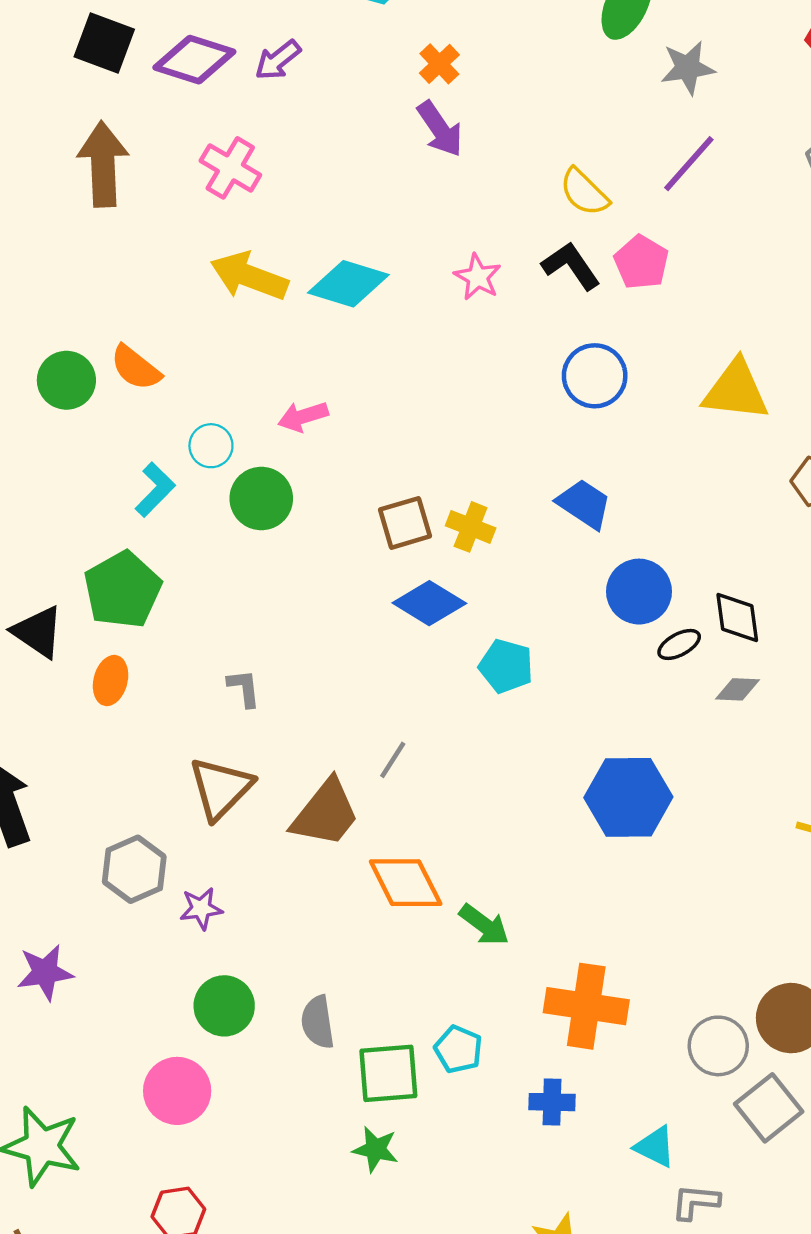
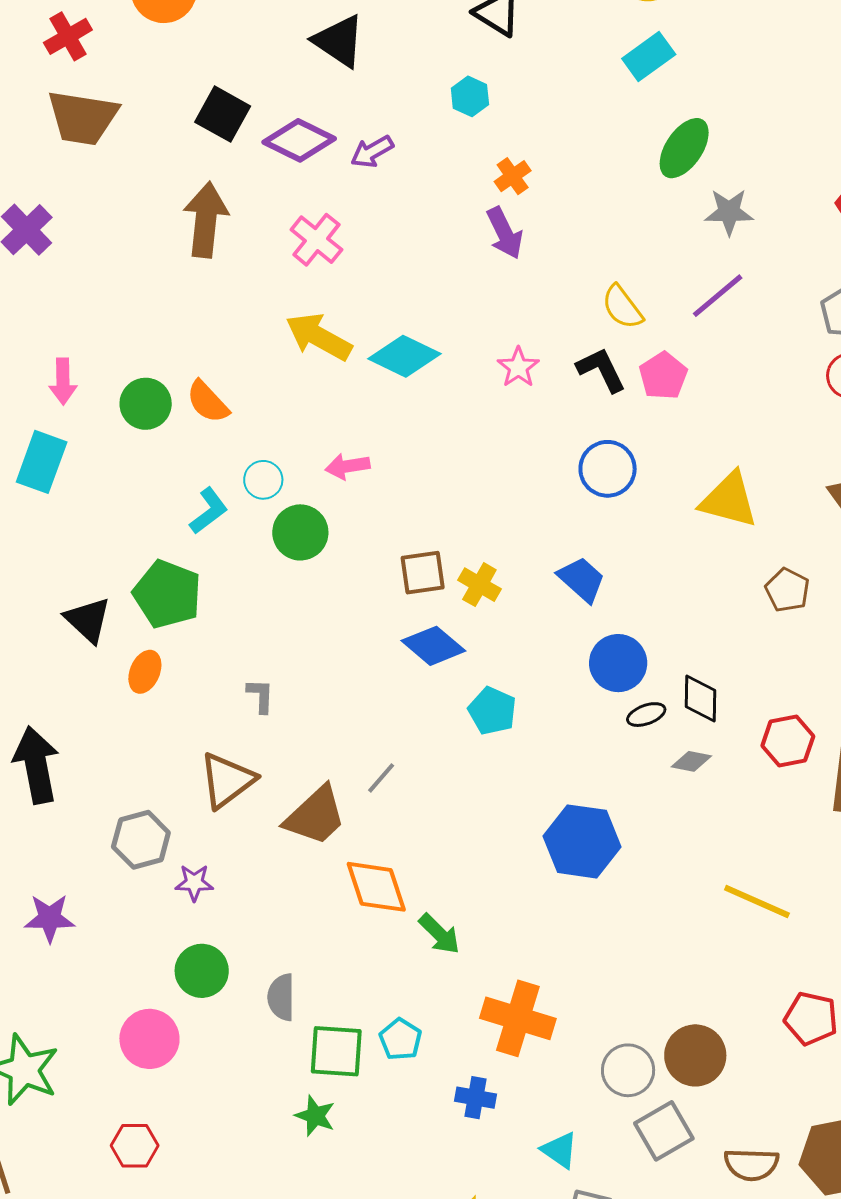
green pentagon: (123, 590) -> (167, 594), turned -30

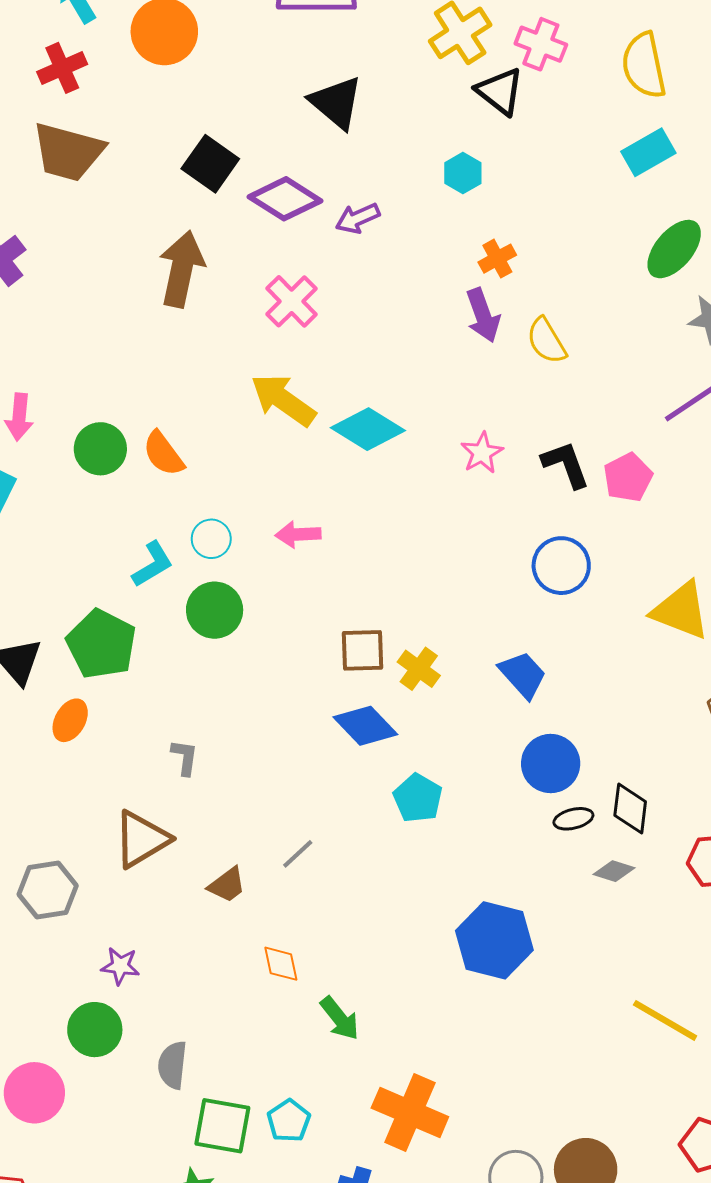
yellow semicircle: (622, 307) -> (546, 341), moved
green circle: (300, 532) -> (215, 610), moved
brown trapezoid: (315, 816) -> (227, 885), size x0.6
purple star: (194, 883) -> (120, 966), moved
orange diamond: (376, 887) -> (281, 964), size x0.6

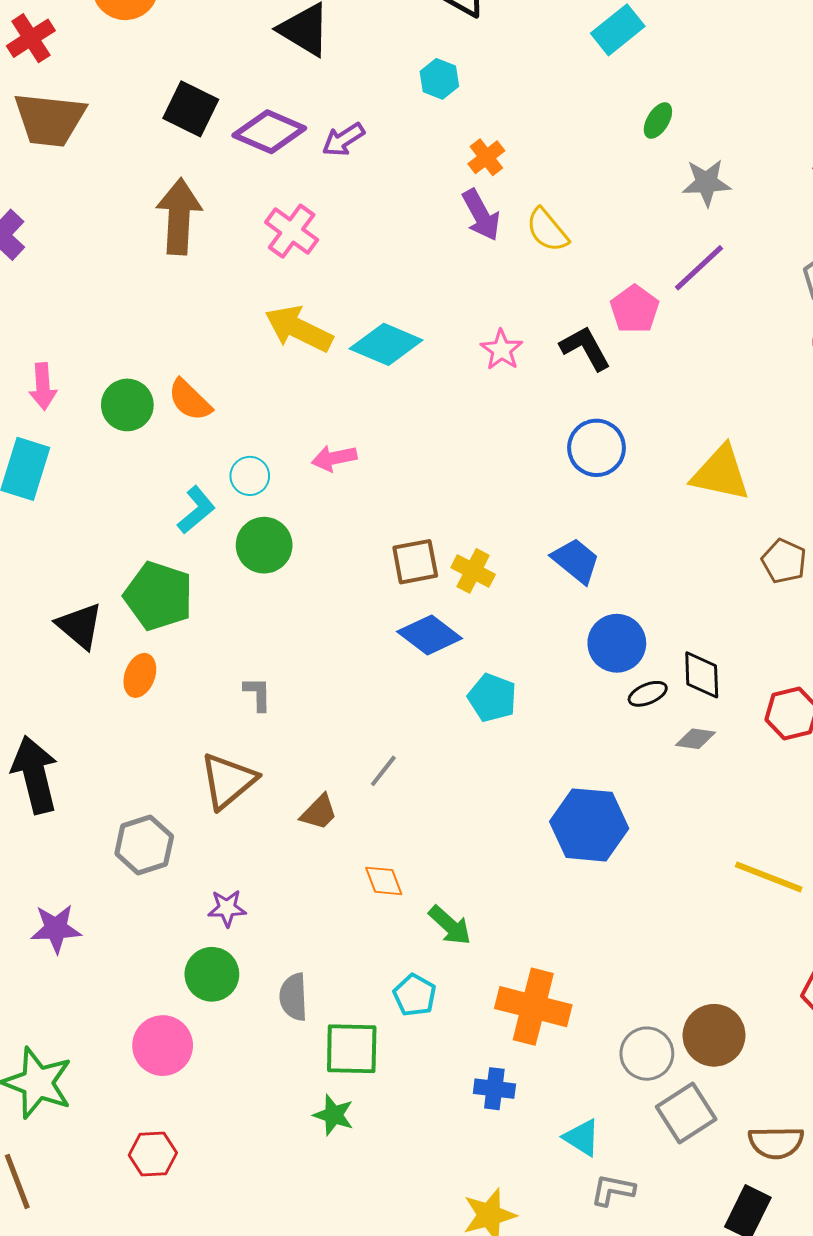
green ellipse: (674, 249) -> (658, 121), size x0.6
pink pentagon: (628, 477) -> (635, 309), moved
cyan pentagon: (289, 1121) -> (415, 995), moved

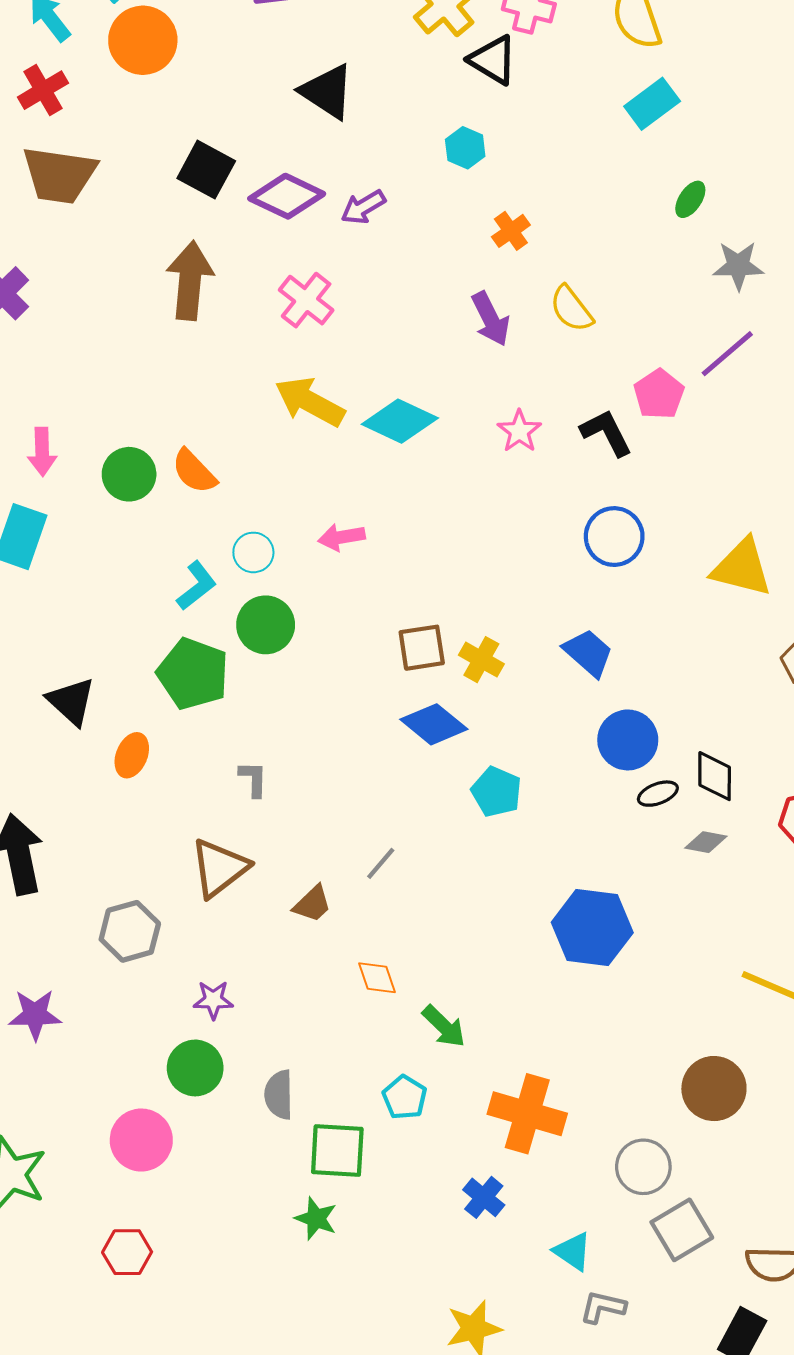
purple arrow: (481, 215) -> (491, 319), moved
green pentagon: (159, 596) -> (193, 674), moved
brown circle: (714, 1035) -> (714, 1089), moved
blue cross: (494, 1089) -> (484, 1197), turned 30

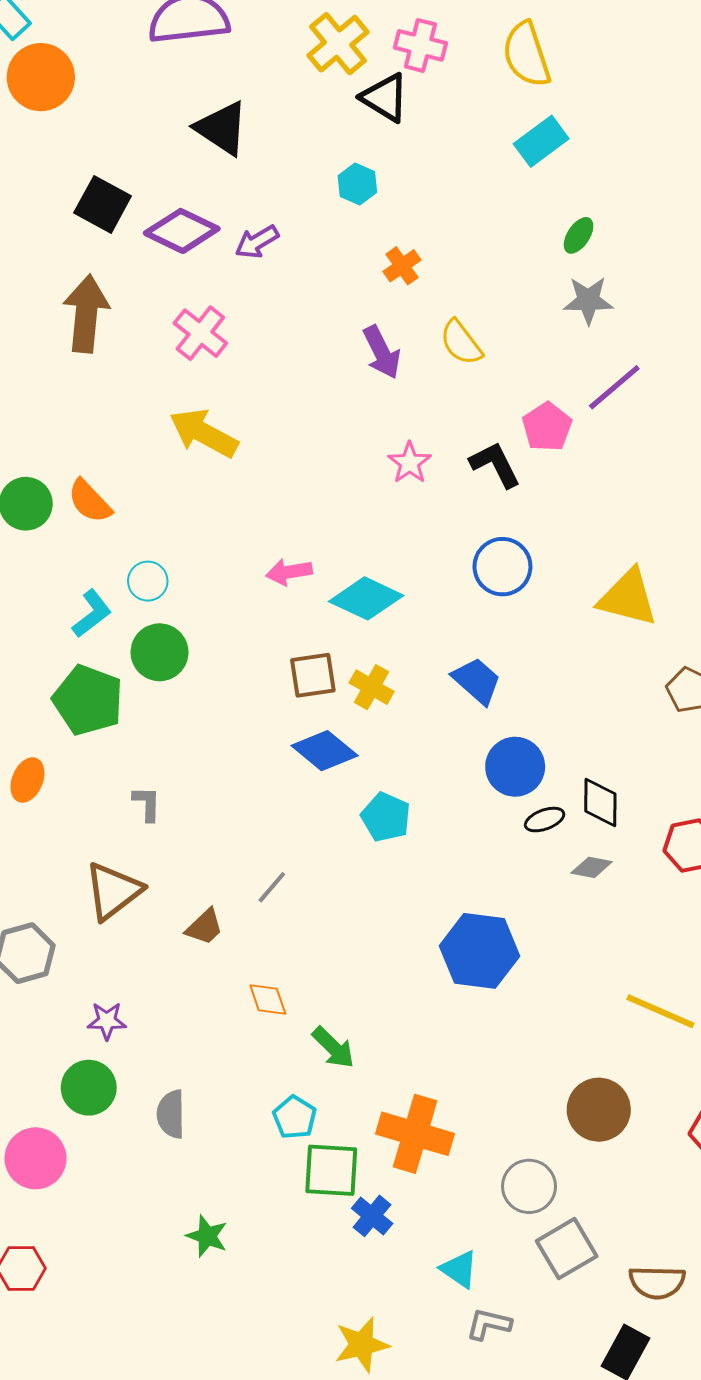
gray star: (738, 266) -> (588, 300), moved
cyan diamond: (400, 421) -> (366, 598), moved
pink arrow: (342, 537) -> (289, 572), moved
green square: (337, 1150) -> (331, 1170), moved

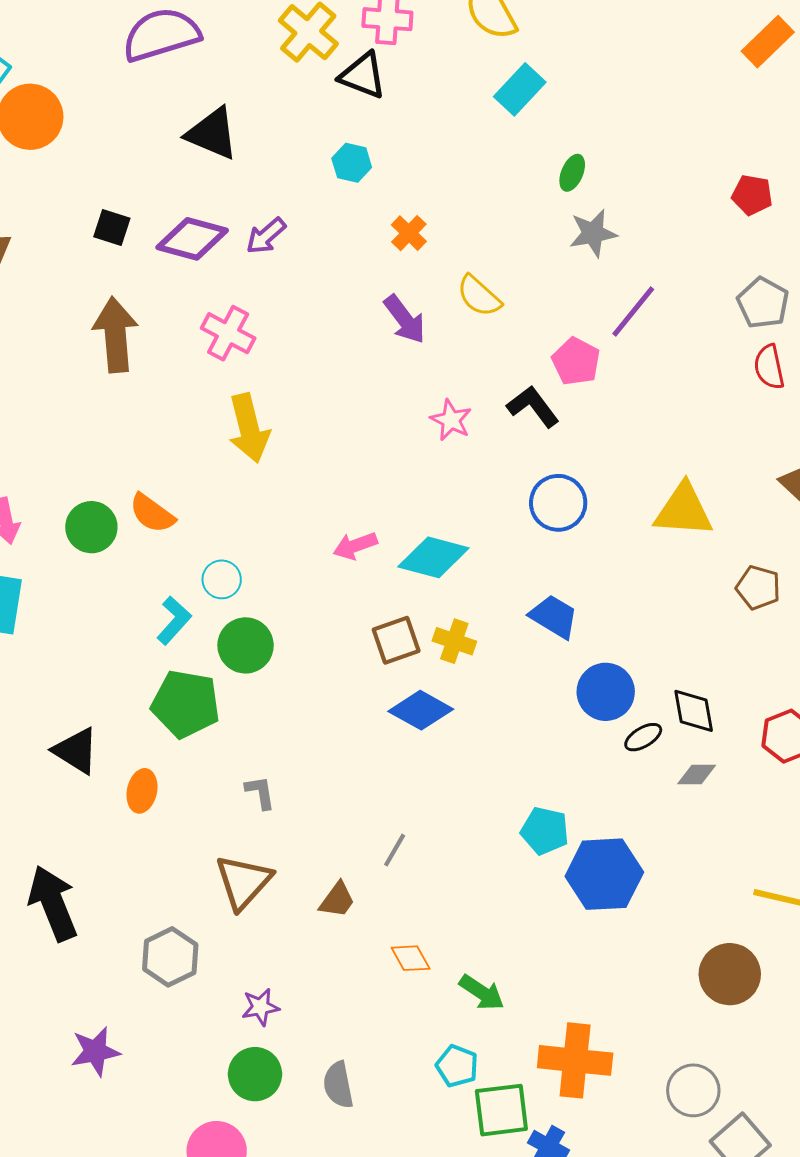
black square: (103, 204) -> (112, 228), size x0.7
yellow arrow: (204, 433) -> (249, 428), turned -122
cyan pentagon: (386, 817) -> (545, 831), moved
brown circle: (599, 1110) -> (730, 974), moved

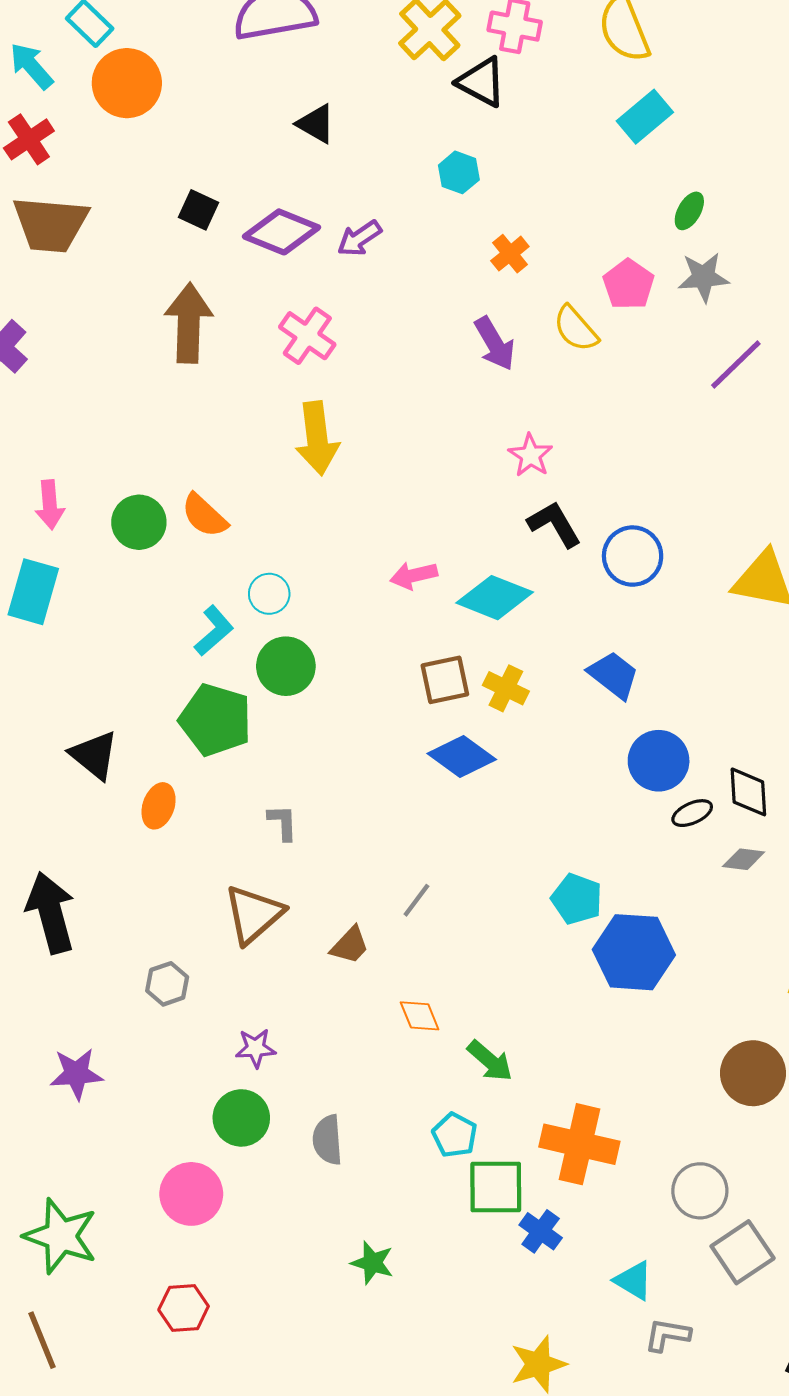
black triangle: (212, 133) -> (316, 124), size x0.7
pink pentagon: (576, 361) -> (628, 284), moved
black L-shape: (533, 407) -> (554, 524), moved
gray hexagon: (170, 957) -> (167, 984), size x0.7

